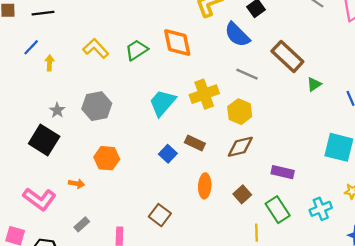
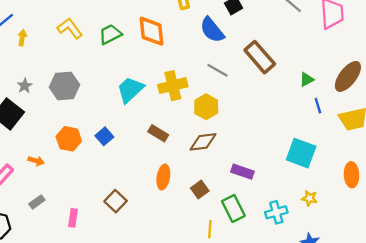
green triangle: (314, 84) -> (307, 80), moved
blue square: (168, 154) -> (104, 136), moved

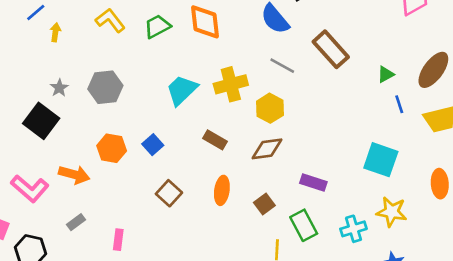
orange arrow: (36, 161) -> (74, 175), size x1.6
yellow star: (309, 198) -> (392, 212), size x1.6
brown square: (116, 201) -> (169, 193), moved

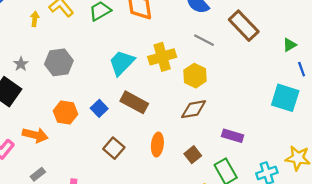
yellow arrow: (55, 32) -> (35, 19), moved
brown rectangle: (215, 140) -> (134, 102), moved, size x1.4
cyan square: (381, 160) -> (285, 98), moved

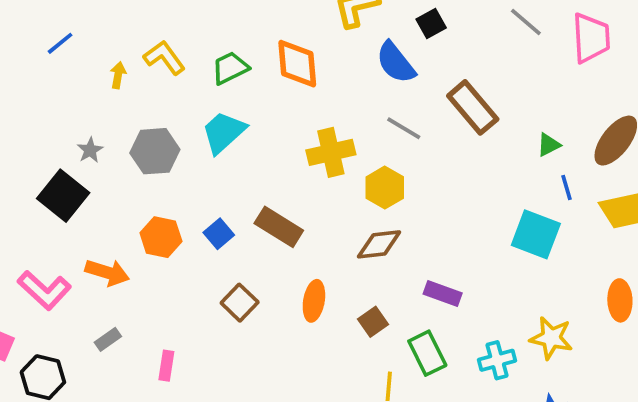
cyan trapezoid: (122, 63) -> (224, 132), moved

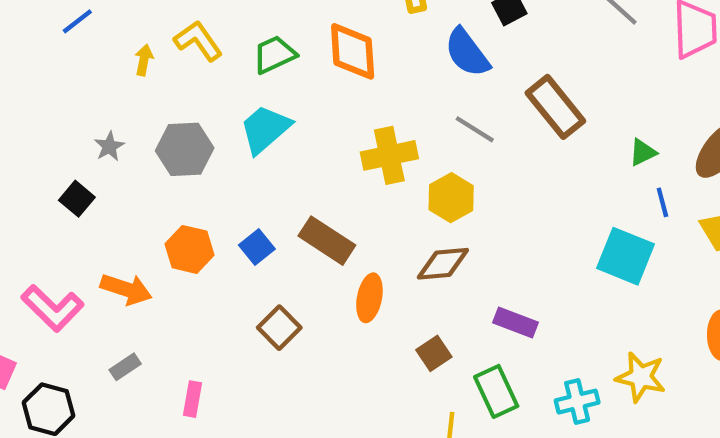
black square: (63, 196) -> (77, 199), size x0.6
orange ellipse: (314, 301) -> (369, 298), moved

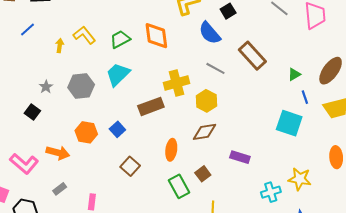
brown rectangle: (327, 241) -> (151, 106), moved, turned -50
green rectangle: (496, 391) -> (179, 186), moved

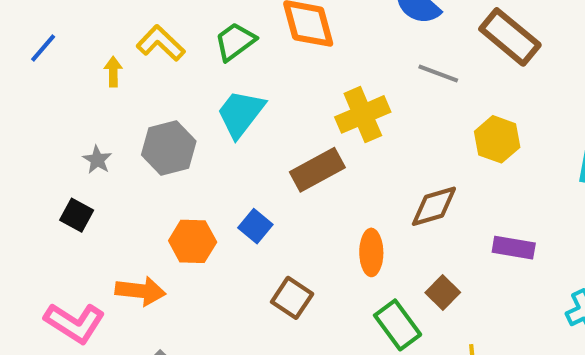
yellow hexagon: (206, 101) -> (497, 139), moved

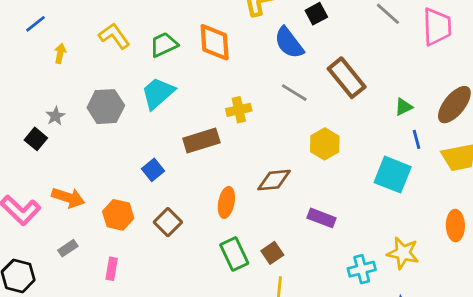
yellow arrow: (113, 72) -> (60, 53), moved
yellow cross: (363, 114) -> (239, 110), size x0.7
gray star: (97, 160) -> (55, 116), moved
orange hexagon: (193, 241) -> (118, 215), moved
brown square: (443, 293) -> (272, 253), moved

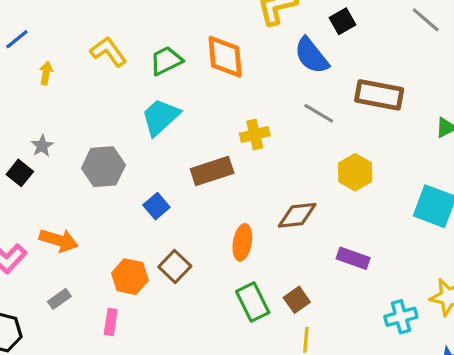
brown rectangle: (347, 78) -> (379, 95), turned -39
gray hexagon: (106, 107) -> (103, 167), moved
orange hexagon: (118, 215) -> (130, 277), moved

